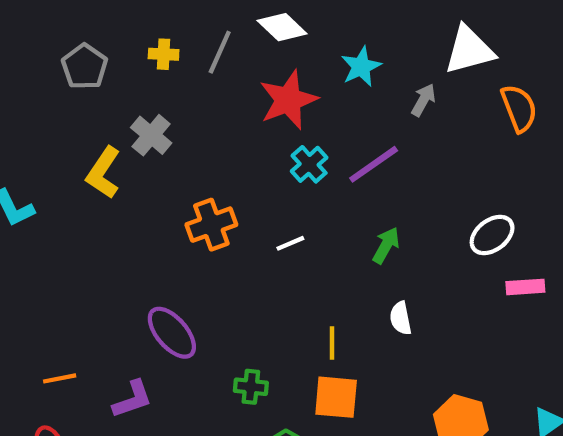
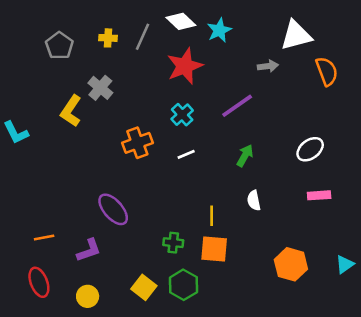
cyan star: (361, 67) -> (219, 30), moved
gray arrow: (423, 100) -> (268, 66), turned 54
cyan cross: (309, 164) -> (182, 115), moved
pink rectangle: (525, 287) -> (319, 195), moved
green cross: (251, 387) -> (173, 243), moved

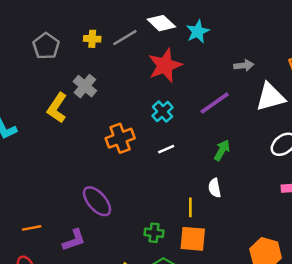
white triangle: (296, 35) -> (270, 97), moved
gray line: (143, 37) -> (125, 38), turned 35
white semicircle: (254, 200) -> (215, 188), moved

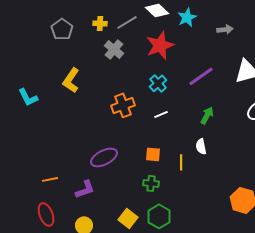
gray arrow: (244, 65) -> (225, 29), moved
gray cross: (85, 86) -> (114, 49), moved
purple ellipse: (97, 201) -> (104, 157), turned -76
orange square: (193, 239) -> (153, 154), moved, size x0.7

